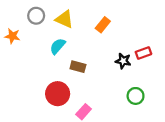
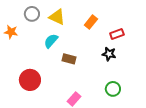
red rectangle: (143, 53) -> (117, 34), moved
red circle: (58, 94) -> (30, 80), moved
green circle: (136, 96) -> (113, 89), moved

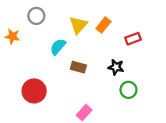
yellow triangle: (57, 17) -> (78, 25), moved, turned 48
black star: (109, 54) -> (116, 67), moved
green circle: (113, 89) -> (128, 90), moved

